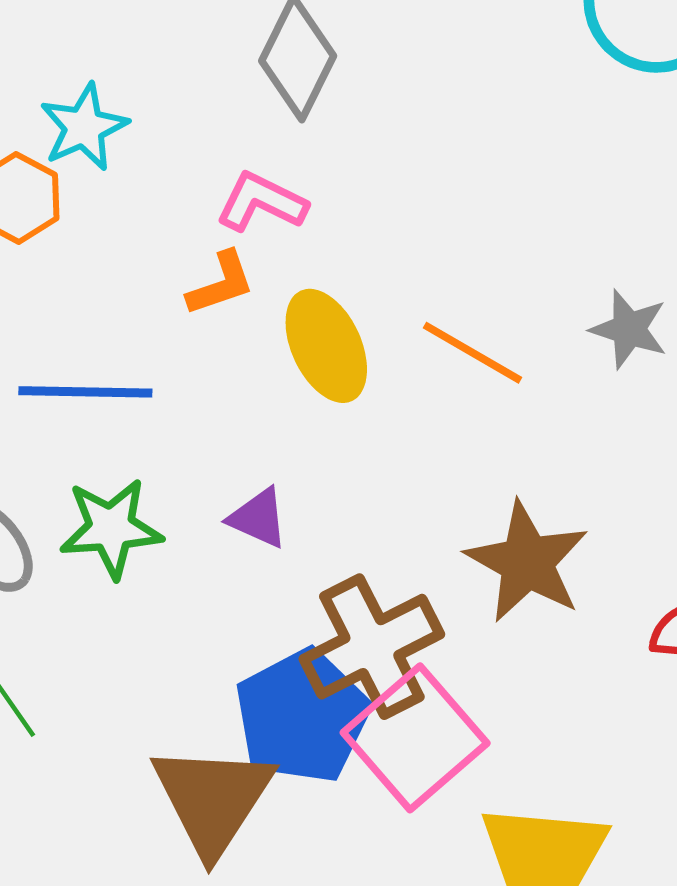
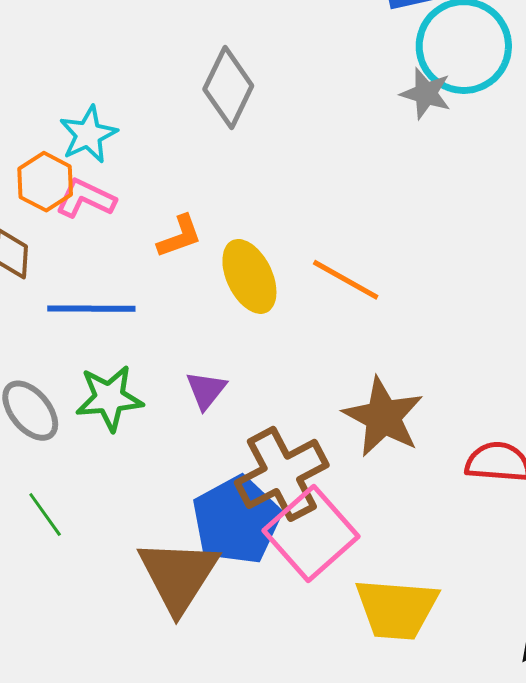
pink L-shape: (261, 202) -> (86, 198), moved
gray star: (629, 329) -> (426, 94), moved
purple triangle: (258, 518) -> (206, 390), turned 45

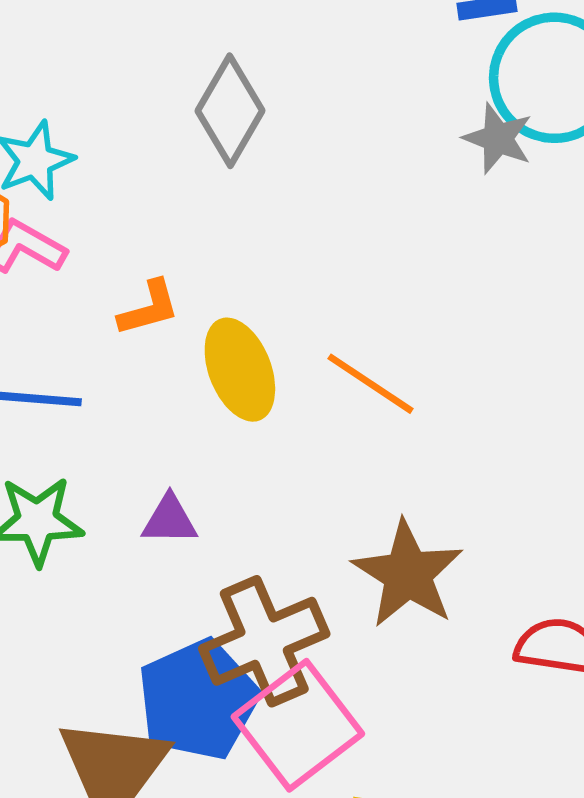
purple triangle: (206, 390) -> (170, 520), turned 48

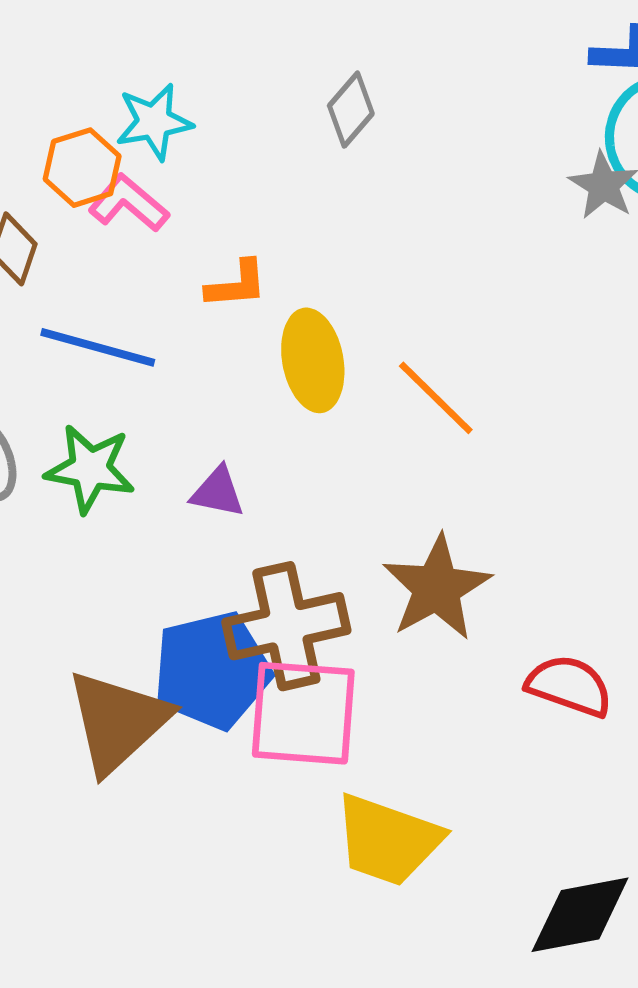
gray diamond: (230, 111) -> (351, 110), size x0.7
pink square: (298, 725) -> (303, 713), turned 31

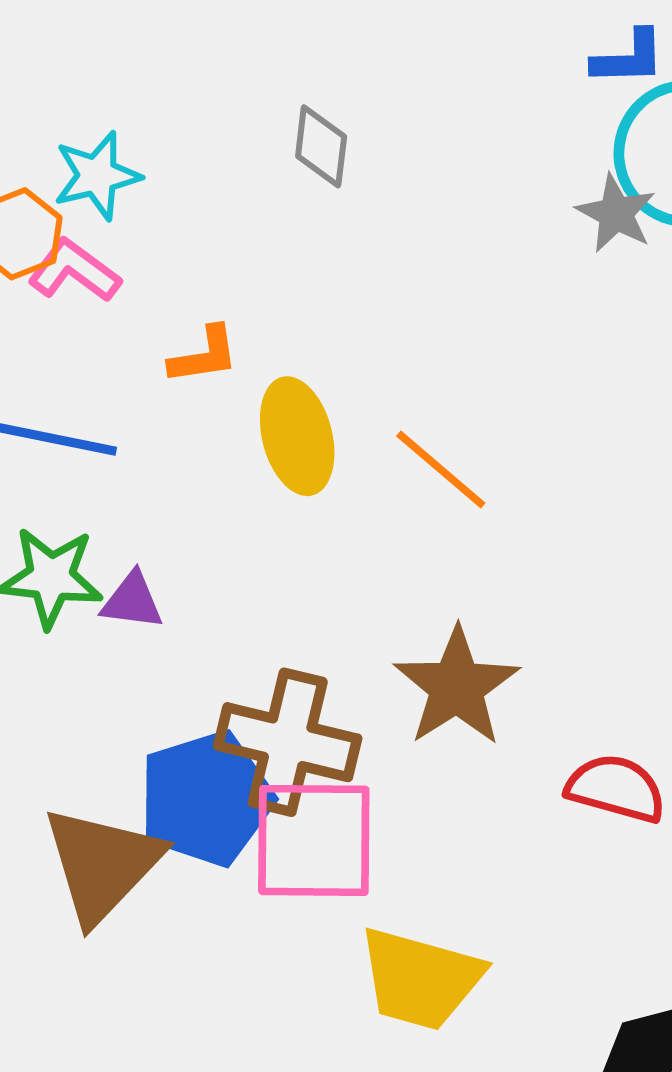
gray diamond: (351, 110) -> (321, 146), turned -30
purple triangle: (218, 492) -> (132, 601), moved
brown cross: (286, 626) -> (288, 742), turned 30

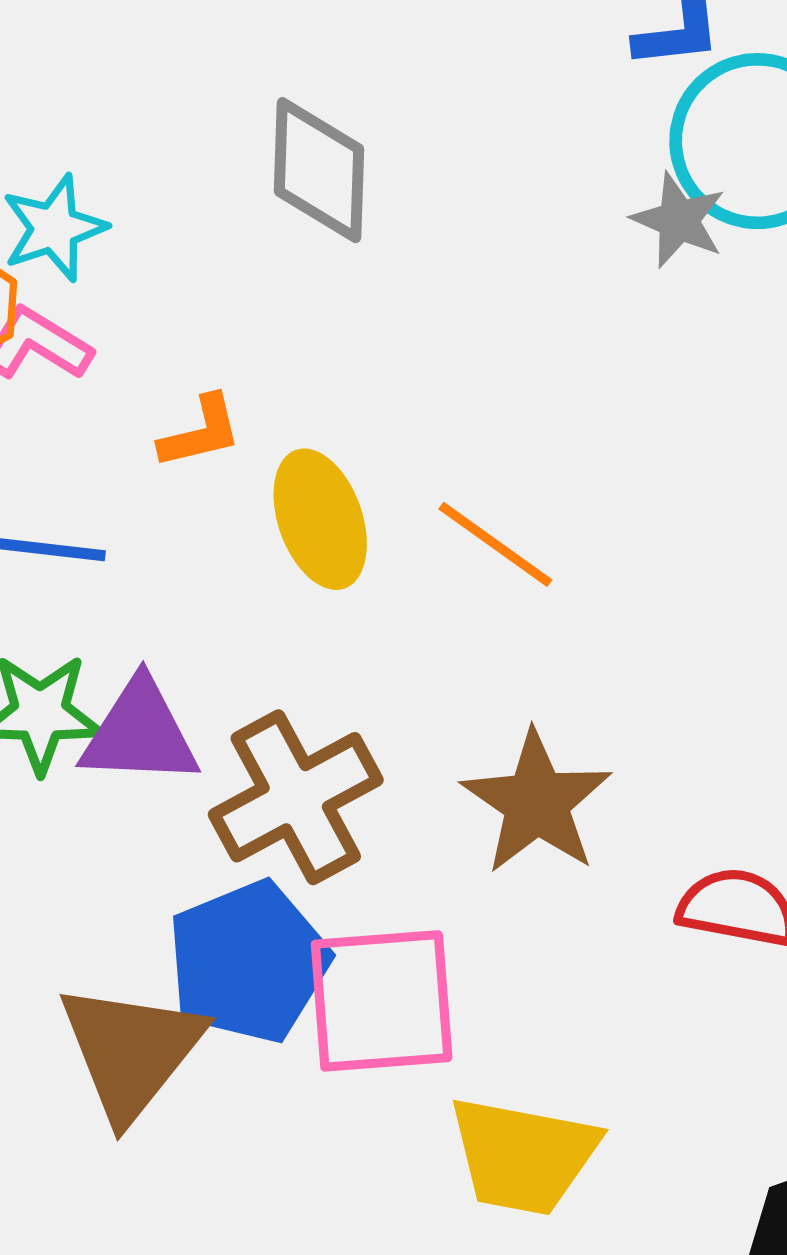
gray diamond: (321, 146) -> (319, 170), size x1.5
purple triangle: (132, 601) -> (140, 733), size x1.6
brown cross: (288, 742) -> (296, 797), moved, turned -37

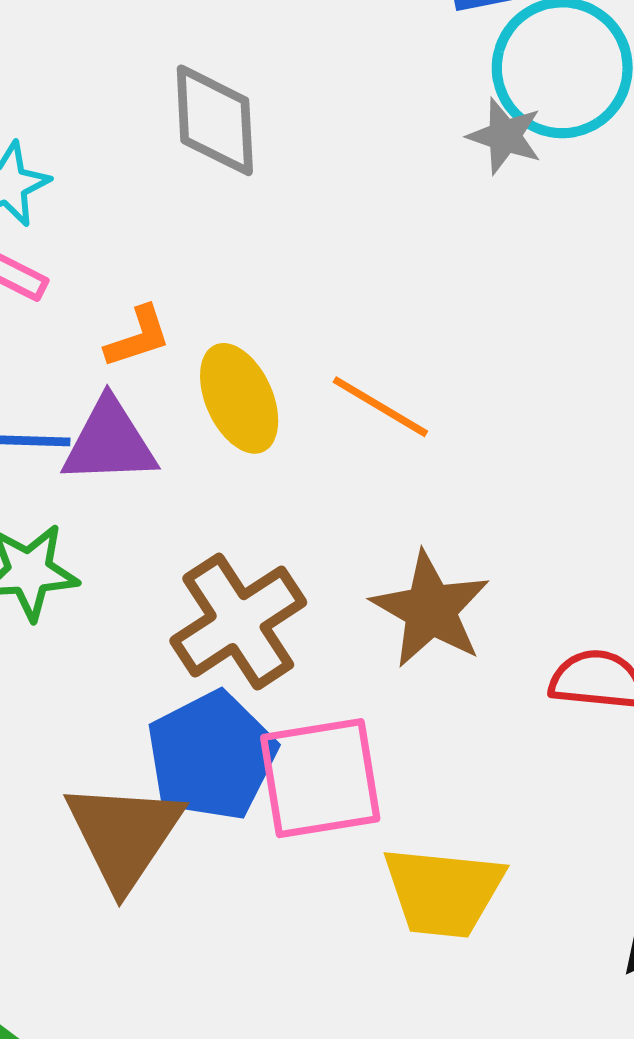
purple triangle: (140, 733) -> (109, 442), moved

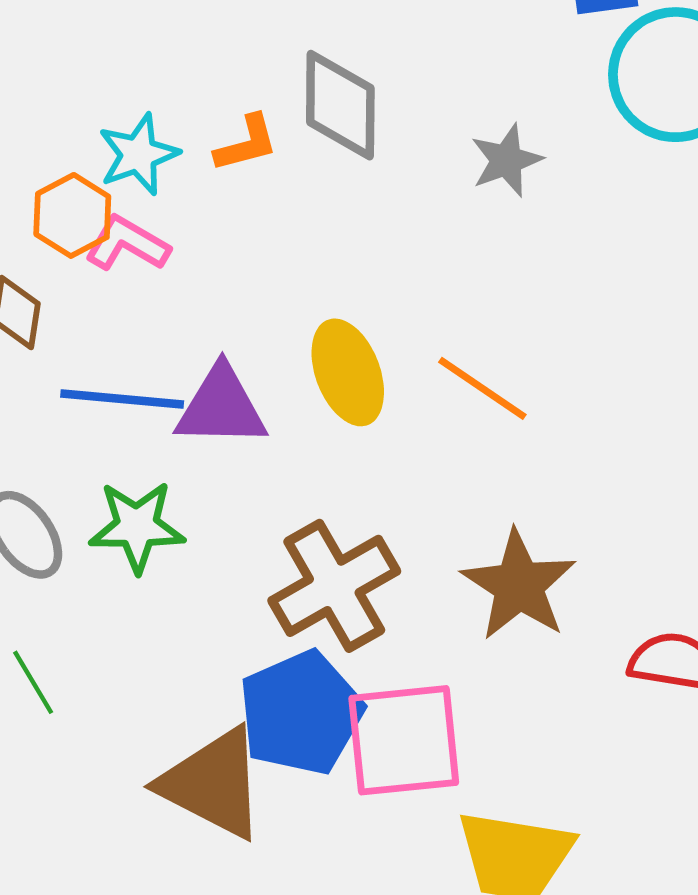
gray star: (505, 136) -> (506, 160), moved, turned 30
orange L-shape: (138, 337) -> (246, 143), moved
brown triangle: (124, 835) -> (213, 783), turned -40

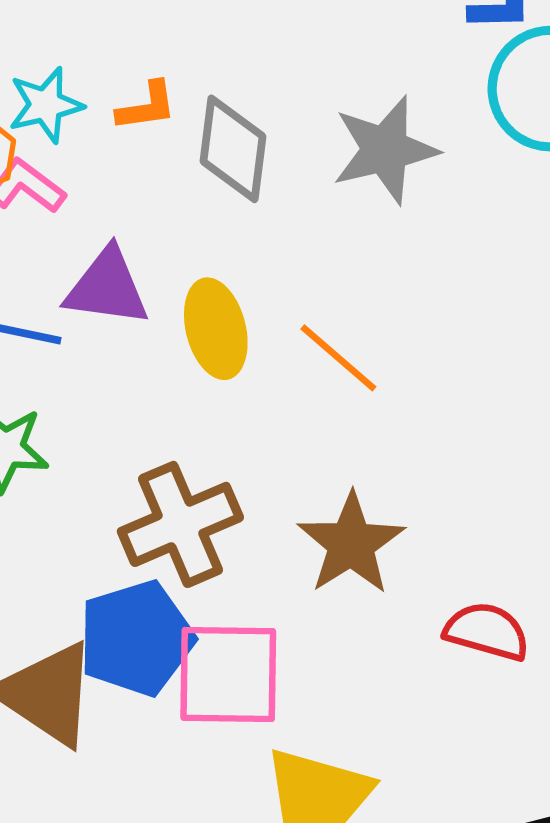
gray diamond: (340, 105) -> (233, 149), moved
gray star: (506, 160) -> (385, 150), size x1.6
purple triangle: (221, 407) -> (107, 287), moved

